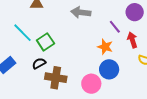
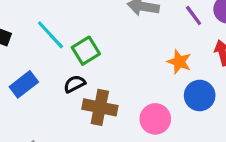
purple line: (115, 27) -> (194, 16), moved
blue circle: (109, 69) -> (200, 95), moved

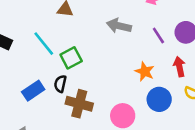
blue rectangle: (24, 84) -> (33, 91), moved
black semicircle: (74, 84) -> (60, 84), turned -54

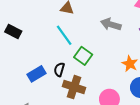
cyan line: (44, 44) -> (64, 35), moved
green square: (71, 58) -> (83, 56), moved, turned -30

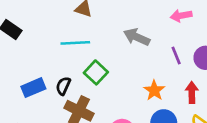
cyan line: (64, 35) -> (75, 43), turned -65

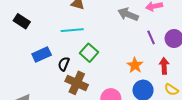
gray arrow: (137, 37) -> (128, 14), moved
blue rectangle: (33, 88) -> (42, 55), moved

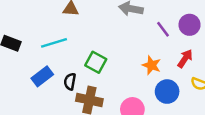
cyan line: (72, 30) -> (54, 43), moved
red arrow: (164, 66) -> (185, 59), turned 49

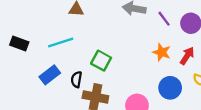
purple line: (163, 29) -> (164, 19), moved
orange star: (151, 65) -> (162, 52), moved

